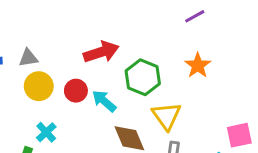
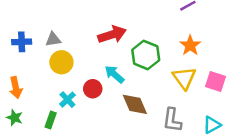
red circle: (76, 91) -> (93, 89), moved
yellow triangle: (167, 116) -> (184, 78), moved
pink square: (239, 135) -> (215, 82), moved, turned 30

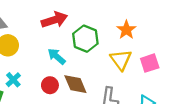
pink square: (215, 82) -> (150, 63), turned -36
red circle: (93, 89) -> (50, 85), moved

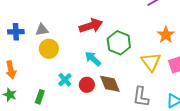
orange star: (126, 30) -> (166, 35), moved
cyan cross: (13, 80) -> (65, 80), moved

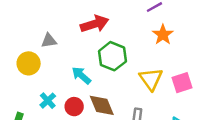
red arrow: (91, 26) -> (94, 24), moved
gray triangle: (42, 30) -> (49, 41), moved
orange star: (166, 35) -> (163, 35), moved

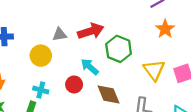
red arrow: (94, 24) -> (91, 31), moved
cyan cross: (48, 101) -> (41, 90), moved, turned -32
red circle: (74, 107) -> (74, 84), moved

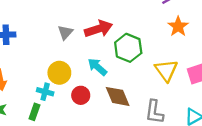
gray triangle: (60, 34) -> (65, 32), turned -40
yellow circle: (41, 56) -> (59, 73), moved
red circle: (74, 84) -> (81, 95), moved

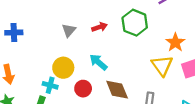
orange star: (178, 26) -> (175, 42), moved
red arrow: (99, 29) -> (100, 27), size x0.6
green hexagon: (128, 48) -> (135, 23), moved

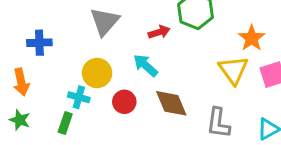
red arrow: (100, 27) -> (159, 32), moved
gray triangle: (69, 30) -> (105, 21), size x1.5
blue cross: (14, 33) -> (39, 43), moved

